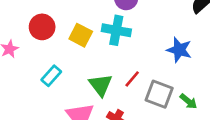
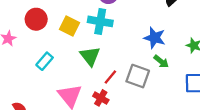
red line: (132, 79) -> (110, 77), moved
green triangle: (101, 85) -> (90, 56), moved
green arrow: (188, 101) -> (161, 61), moved

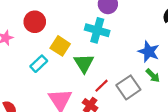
yellow square: (70, 26) -> (60, 46), moved
gray square: (138, 76) -> (128, 87), turned 30

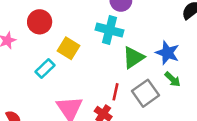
green triangle: (84, 63) -> (133, 57), moved, turned 30
red line: (101, 86) -> (115, 92), turned -32

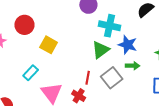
cyan cross: (109, 30) -> (109, 26), moved
cyan rectangle: (45, 69) -> (31, 73), moved
green arrow: (173, 79) -> (133, 66), turned -40

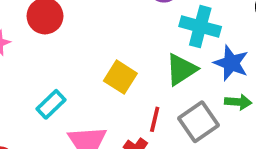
yellow square: (49, 45) -> (120, 77), moved

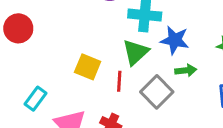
red line: (155, 119) -> (119, 81), moved

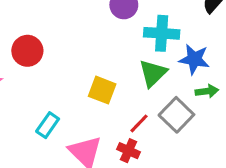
red line: (119, 81) -> (139, 123), moved, turned 42

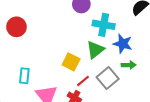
yellow square: (102, 90) -> (71, 62), moved
cyan rectangle: (48, 125) -> (24, 76), turned -35

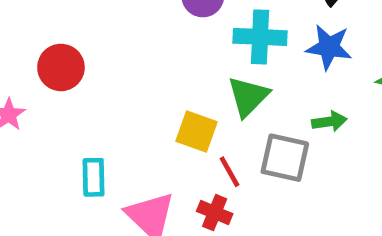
blue star: (123, 44) -> (329, 47), moved
gray square: (108, 78) -> (285, 158), turned -30
red line: (83, 81) -> (229, 172), turned -72

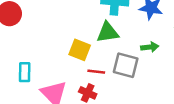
green triangle: (248, 96) -> (108, 32), turned 35
red line: (229, 172) -> (96, 72), turned -56

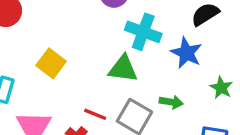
yellow square: (80, 50) -> (51, 63), moved

